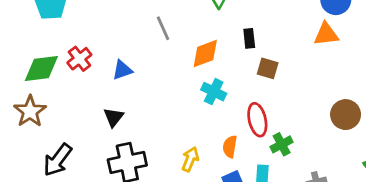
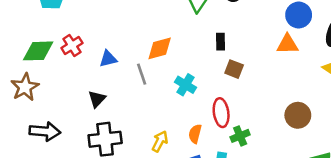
gray line: (163, 28) -> (142, 74), moved
orange diamond: (205, 54) -> (160, 48), moved
black arrow: (58, 160) -> (45, 131), turned -128

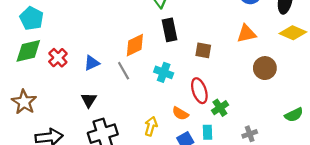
black rectangle: (221, 42) -> (170, 30), moved, size x1.5
orange triangle: (287, 44) -> (246, 34), moved
green diamond: (38, 51) -> (28, 51), moved
brown circle: (298, 115) -> (265, 68), moved
orange semicircle: (195, 134) -> (180, 113), turned -63

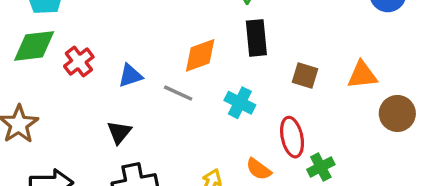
orange triangle: (246, 34) -> (362, 75), moved
gray line: (124, 71) -> (178, 93), turned -42

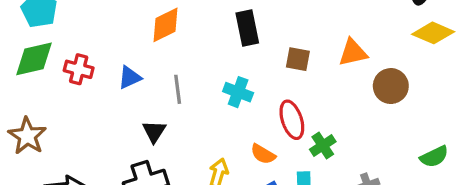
orange diamond: (200, 55) -> (166, 25), moved
red cross: (79, 61) -> (79, 69), turned -32
gray line: (178, 93) -> (178, 89), turned 64
black triangle: (119, 132) -> (154, 131), moved

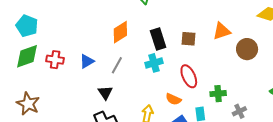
orange diamond: (166, 25) -> (120, 32), moved
black rectangle: (247, 28) -> (158, 39), moved
gray line: (178, 89) -> (117, 65), turned 42
cyan cross: (238, 92) -> (154, 63), turned -30
green cross: (323, 146) -> (218, 94), moved, turned 35

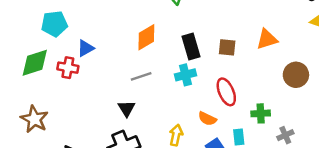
cyan pentagon: (27, 26) -> (54, 24), moved, turned -30
brown circle: (247, 49) -> (296, 75), moved
blue triangle: (87, 61) -> (86, 48), moved
gray line: (117, 65) -> (141, 76), turned 42

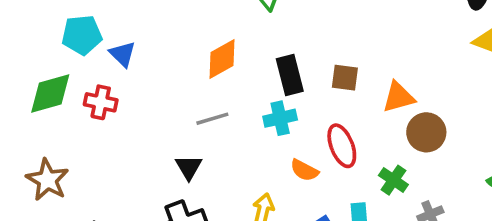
orange triangle: (267, 39) -> (398, 97), moved
blue triangle: (86, 48) -> (123, 54), moved, turned -48
brown circle: (296, 75) -> (426, 132), moved
green cross: (261, 113) -> (393, 180), turned 36
orange semicircle: (207, 119) -> (304, 170), moved

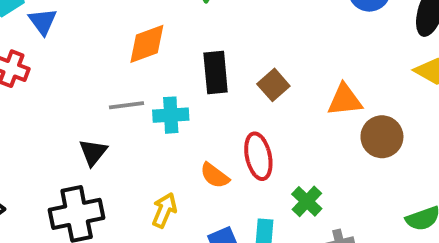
brown square: (345, 78) -> (273, 85), turned 32
orange triangle: (398, 97) -> (345, 100), moved
cyan cross: (280, 118) -> (171, 115), moved
brown circle: (426, 132) -> (382, 137), moved

